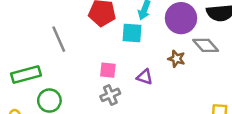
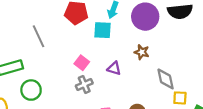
gray diamond: (206, 45) -> (166, 79), moved, turned 30
pink square: (108, 70) -> (82, 63), turned 32

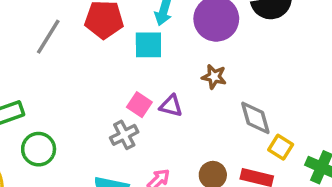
gray line: (38, 36) -> (48, 37), moved, turned 60
pink square: (82, 63) -> (139, 105), moved
yellow square: (180, 98) -> (281, 147), turned 32

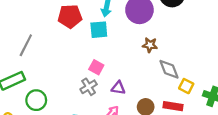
gray line: (48, 37) -> (26, 45), moved
brown star: (214, 77) -> (150, 45), moved
purple triangle: (171, 106) -> (118, 88), moved

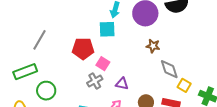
red pentagon: (70, 16) -> (83, 49), moved

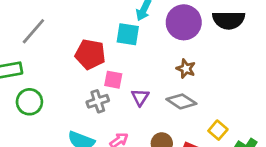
pink square: (103, 64) -> (113, 80), turned -32
gray diamond: (169, 69) -> (181, 101), moved, turned -50
purple triangle: (122, 84) -> (140, 97), moved, turned 40

